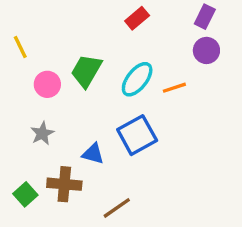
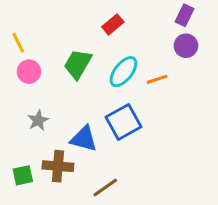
red rectangle: (137, 18) -> (113, 24), moved
pink circle: (47, 84) -> (29, 72), moved
blue triangle: (93, 154) -> (84, 139), size x1.4
green square: (25, 194) -> (23, 175), turned 30

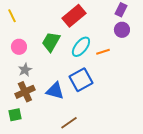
red rectangle: (113, 24) -> (74, 16), size x1.6
yellow line: (18, 43) -> (12, 16), moved
gray star: (38, 120) -> (25, 70), moved
brown cross: (58, 166) -> (25, 92), moved, turned -30

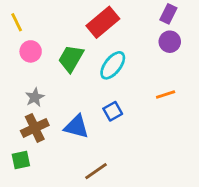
pink circle: (19, 47) -> (31, 51), moved
orange line: (103, 52) -> (166, 95), moved
blue square: (81, 80) -> (113, 111), size x0.6

